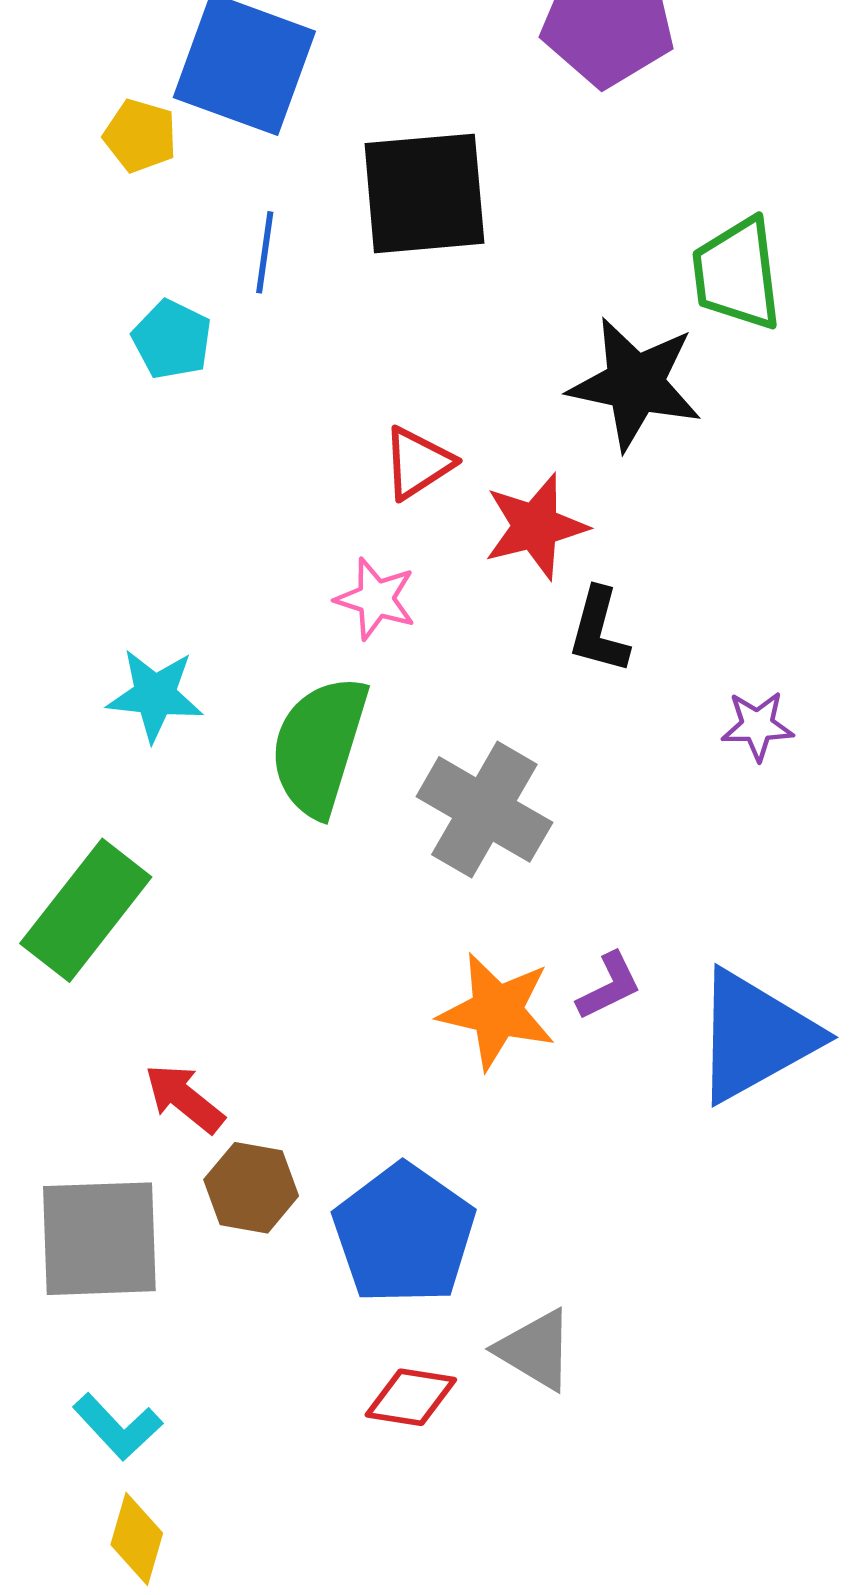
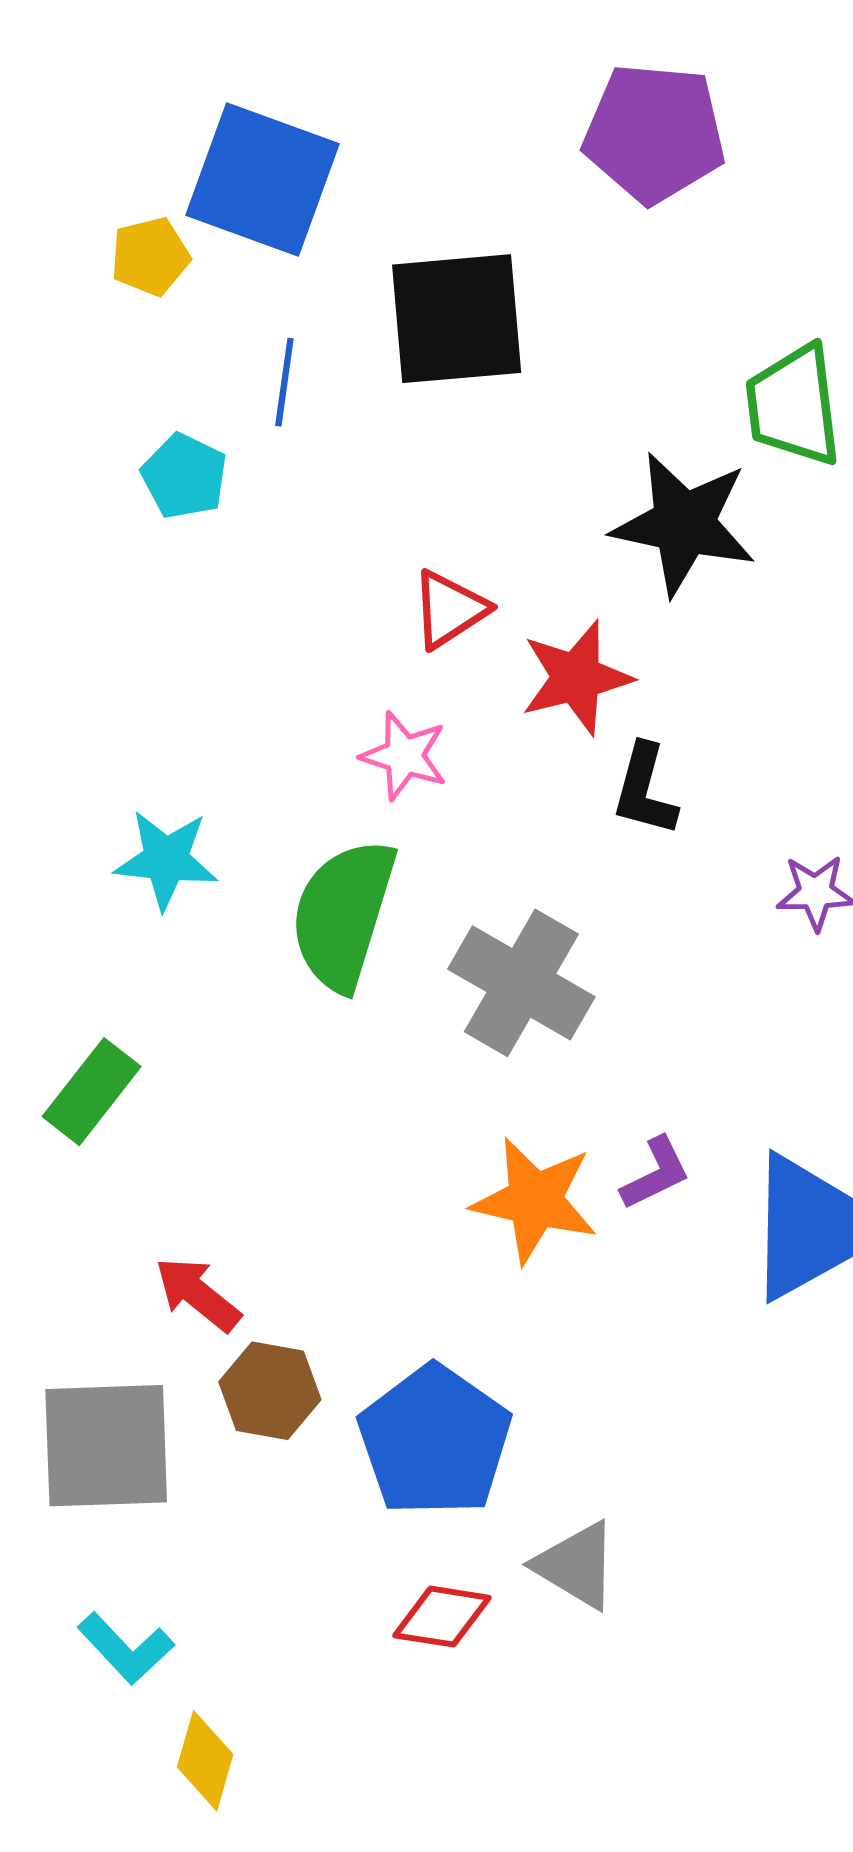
yellow pentagon: (140, 136) -> (150, 256), turned -30
green rectangle: (86, 910) -> (92, 1092), size x0.7
yellow diamond: (137, 1539) -> (205, 1761), moved

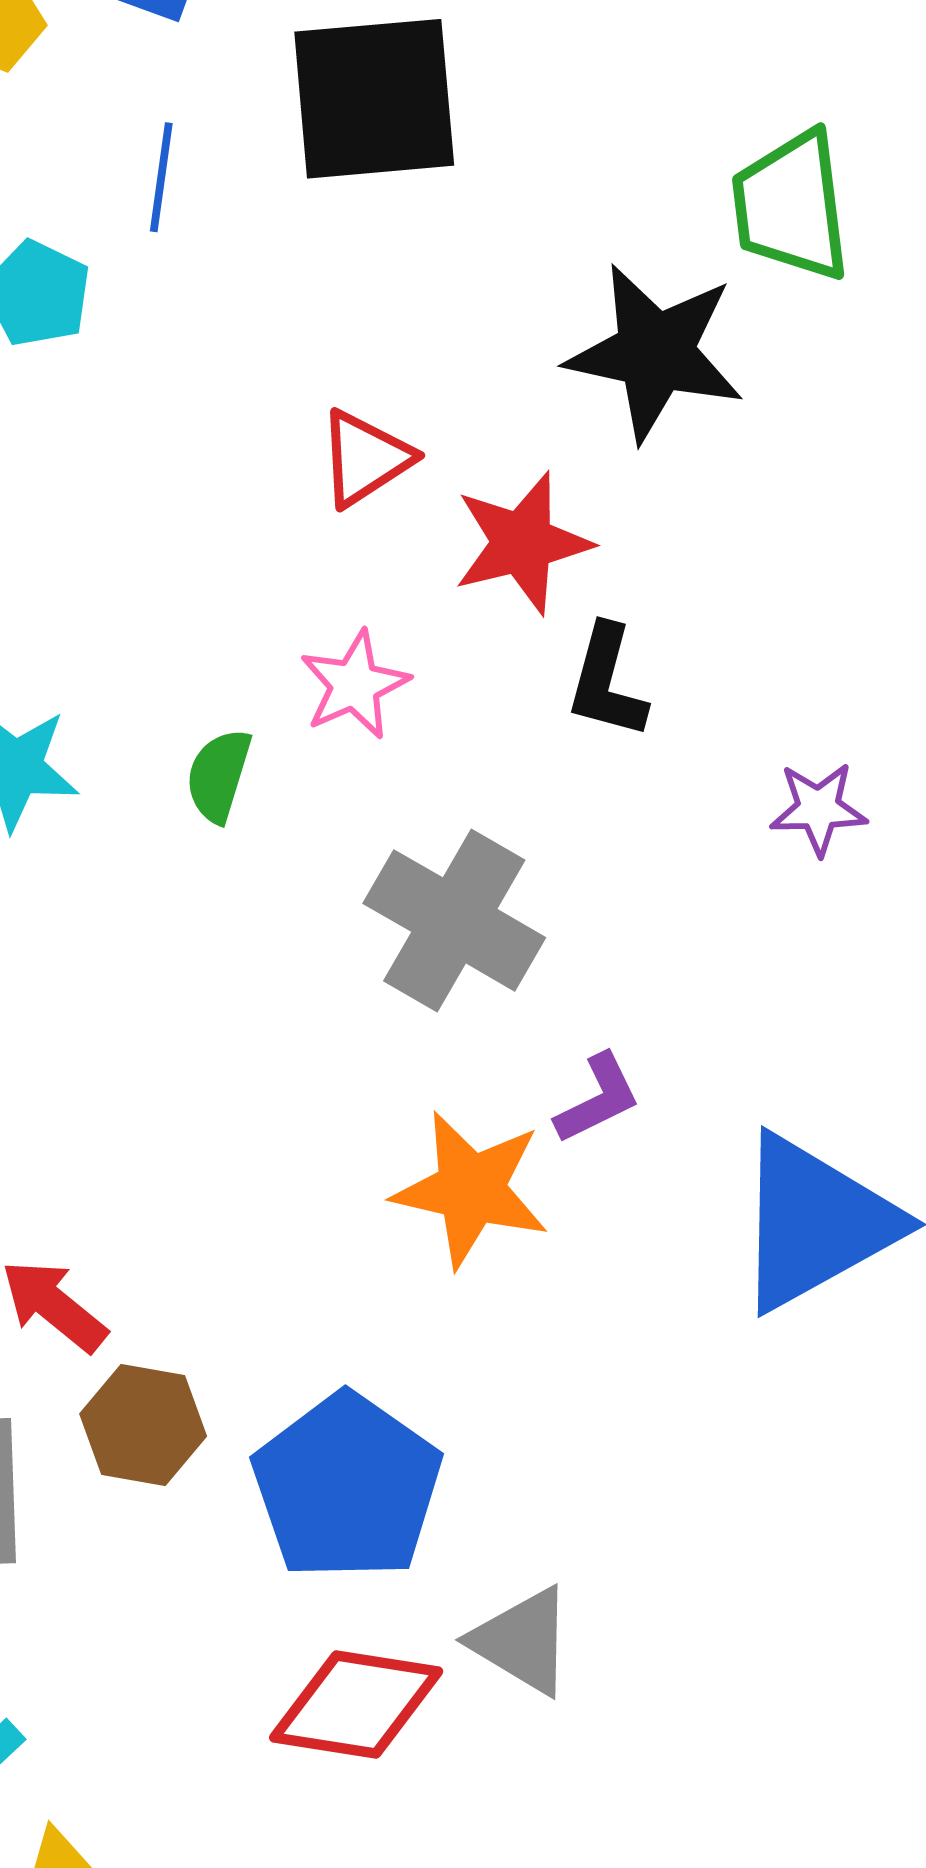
pink star: (404, 756) -> (355, 685), moved, turned 30
green semicircle: (343, 915) -> (219, 775), moved, size x0.5
purple L-shape: (656, 1173) -> (598, 1099), moved
red diamond: (442, 1617) -> (356, 1704), size x1.4

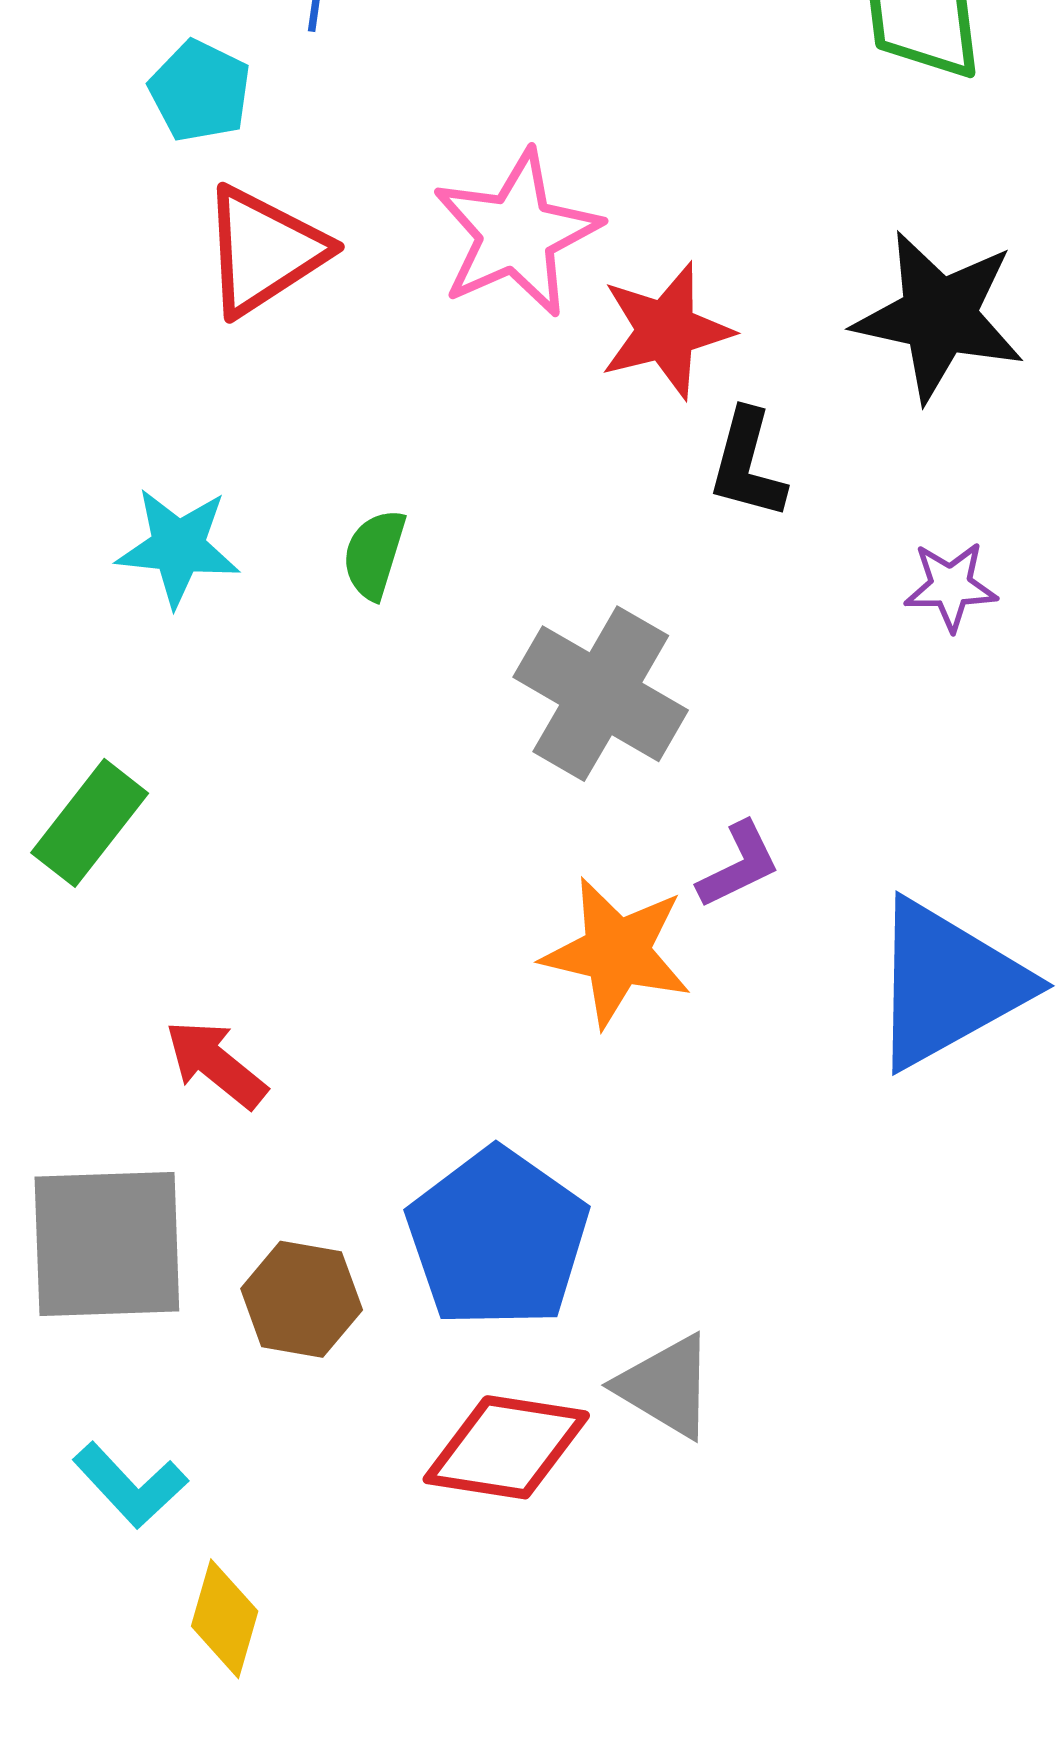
black star: (655, 352) -> (939, 316), moved
red triangle: (365, 458) -> (264, 251), moved, size x1.4
pink star: (355, 685) -> (516, 233), moved, size x1.6
brown hexagon: (143, 1425) -> (302, 1299), moved

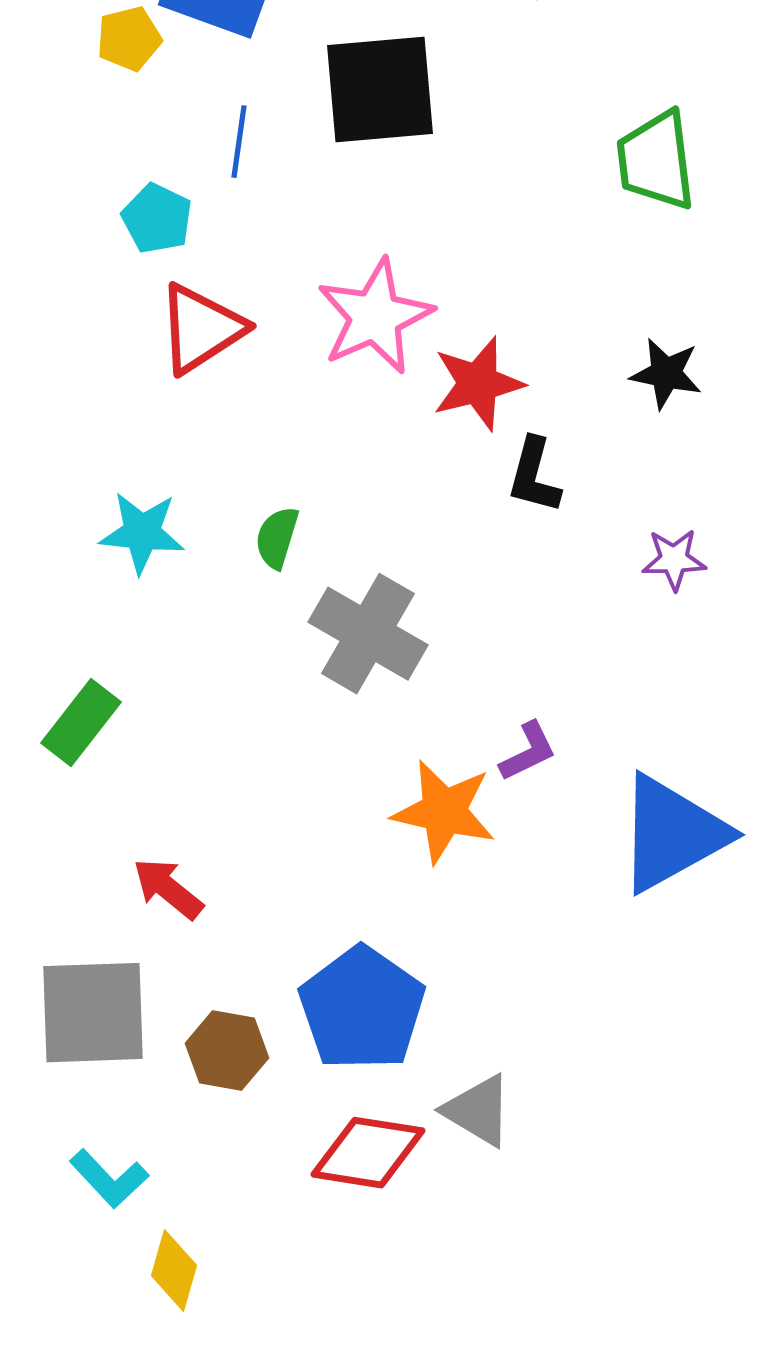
black star: (939, 316) -> (666, 374), size x0.6
gray cross: (601, 694) -> (368, 634), moved

